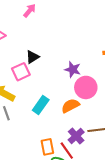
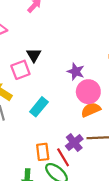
black triangle: (32, 57) -> (34, 55), turned -32
orange semicircle: (70, 106) -> (91, 110), moved

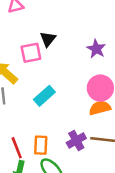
purple star: (76, 72) -> (96, 49), moved
red line: (63, 157) -> (17, 148), moved

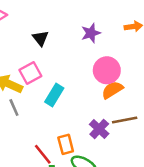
purple star: (96, 49) -> (91, 33), turned -30
pink square: (31, 53) -> (30, 73), moved

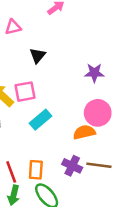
black triangle: (40, 38) -> (37, 55), moved
orange semicircle: (112, 90) -> (84, 132), moved
purple cross: (99, 129) -> (72, 166), turned -36

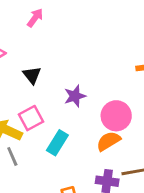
purple star: (94, 73) -> (75, 96), moved

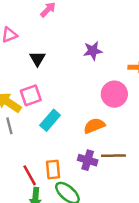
purple star: (75, 96) -> (93, 51), moved
pink circle: (116, 116) -> (114, 94), moved

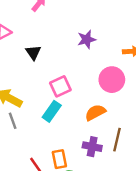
pink square: (31, 95) -> (60, 86), moved
brown line: (113, 156) -> (117, 140), turned -70

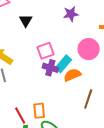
cyan rectangle: (52, 111) -> (63, 64), moved
purple cross: (92, 147) -> (50, 68), moved

